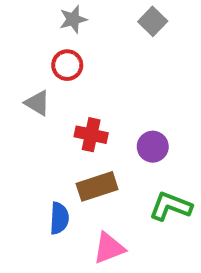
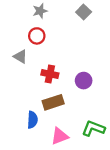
green L-shape: (171, 206) -> (93, 128), moved

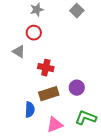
purple circle: (84, 81) -> (77, 88), moved

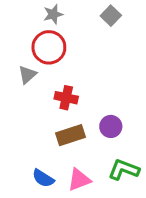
red circle: (34, 33) -> (49, 47), size x1.5
gray triangle: (19, 52) -> (27, 75), turned 48
blue semicircle: (30, 110) -> (43, 178), moved, turned 119

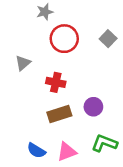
gray square: (111, 16) -> (108, 39), moved
red circle: (49, 47) -> (64, 39), moved

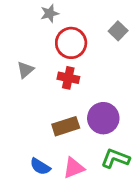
gray square: (108, 39) -> (118, 31), moved
red cross: (56, 82) -> (68, 78), moved
purple circle: (93, 107) -> (103, 118), size x1.5

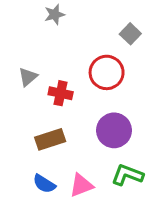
red circle: (71, 43) -> (107, 72), moved
red cross: (68, 78) -> (61, 93), moved
brown rectangle: (66, 126) -> (50, 139), moved

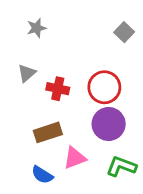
gray star: (55, 15) -> (37, 28), moved
red circle: (107, 72) -> (104, 87), moved
pink triangle: (81, 185) -> (75, 158), moved

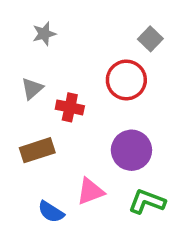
red circle: (104, 87) -> (126, 80), moved
brown rectangle: (48, 132) -> (37, 150), moved

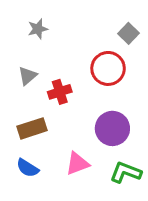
red cross: (70, 107) -> (60, 92), turned -30
blue semicircle: (51, 212) -> (28, 168), moved

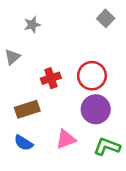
gray square: (129, 33) -> (106, 18), moved
red circle: (108, 68) -> (92, 76), moved
gray triangle: (28, 76) -> (12, 57), moved

